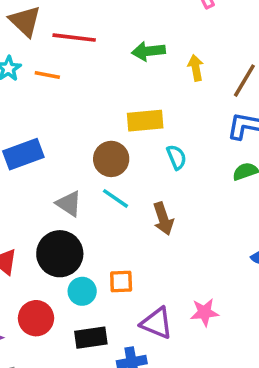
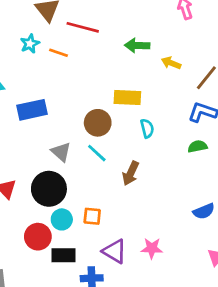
yellow arrow: (196, 68) -> (171, 63), turned -66
brown arrow: (163, 219) -> (131, 173), turned 35
red circle: (36, 318) -> (38, 237), moved

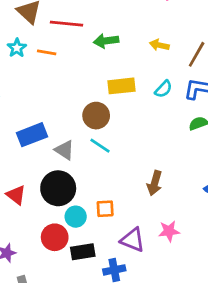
green arrow: (137, 45) -> (106, 41), moved
blue rectangle: (32, 110) -> (32, 135), moved
cyan semicircle: (147, 128) -> (164, 89), moved, turned 66
brown arrow: (131, 173) -> (155, 183), moved

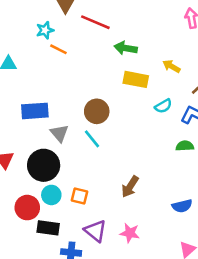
orange line: (47, 52) -> (58, 49), moved
yellow rectangle: (122, 86) -> (136, 79), moved

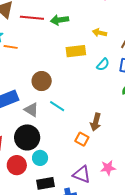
green arrow: (126, 48) -> (59, 20), moved
brown circle: (97, 111) -> (42, 81), moved
brown arrow: (130, 187) -> (96, 122), moved
orange square: (80, 196) -> (82, 139), moved, turned 32
red circle: (27, 208) -> (17, 165), moved

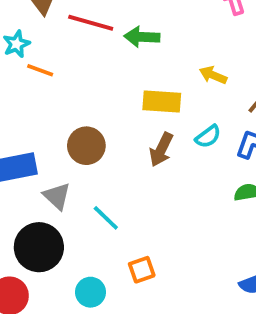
cyan line: (57, 106) -> (106, 218), moved
brown arrow: (96, 122) -> (161, 149), moved
orange square: (82, 139) -> (142, 270), turned 32
cyan circle: (40, 158) -> (91, 292), moved

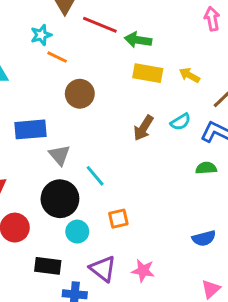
yellow rectangle: (162, 101) -> (148, 73), moved
brown circle: (86, 146) -> (80, 94), moved
black circle: (39, 247) -> (60, 199), moved

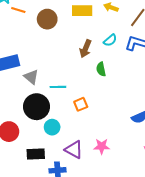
brown circle: (80, 94) -> (47, 19), moved
green semicircle: (206, 168) -> (101, 69), moved, turned -88
cyan line: (95, 176) -> (58, 87), turned -42
orange square: (118, 219) -> (81, 104), moved

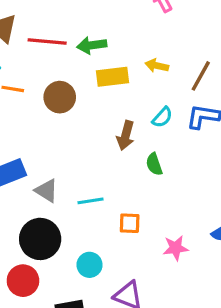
orange square: (81, 104) -> (130, 223), turned 32
black circle: (36, 107) -> (40, 239), moved
pink star: (102, 146) -> (176, 248), moved

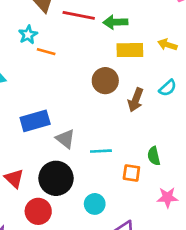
brown circle: (60, 97) -> (105, 81), moved
green semicircle: (154, 164) -> (154, 156), moved

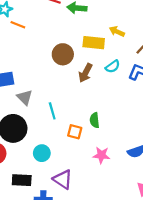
yellow rectangle: (130, 50) -> (94, 43), moved
cyan line: (101, 151) -> (52, 111), turned 70

